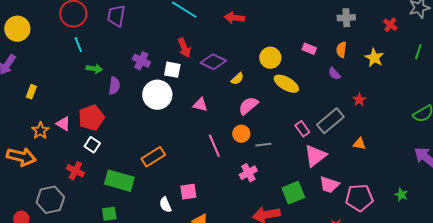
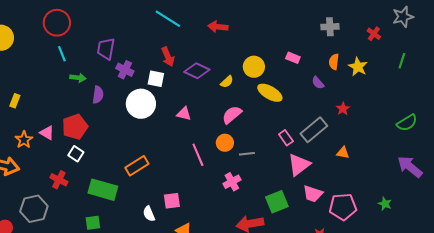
purple trapezoid: (116, 16) -> (106, 49), moved
orange semicircle: (341, 50) -> (334, 62), moved
yellow semicircle: (237, 79) -> (227, 82), moved

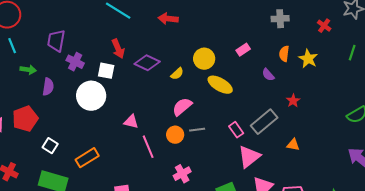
pink rectangle: (293, 58) -> (243, 50), turned -56
pink triangle: (184, 114) -> (131, 122), moved
white square: (76, 154) -> (50, 146), moved
gray line: (247, 154) -> (197, 130), moved

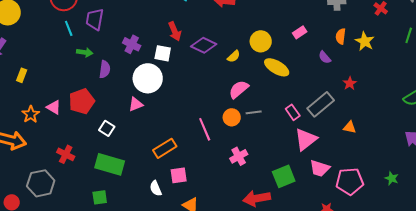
purple trapezoid: (56, 41) -> (95, 19), moved
pink triangle: (131, 122) -> (136, 104), moved, turned -35
orange rectangle: (87, 158) -> (165, 148), moved

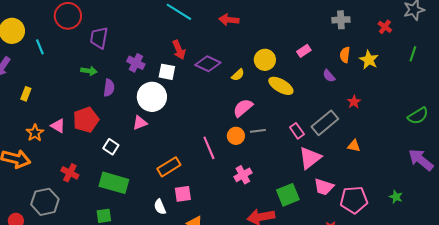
cyan line: (69, 28) -> (40, 47), moved

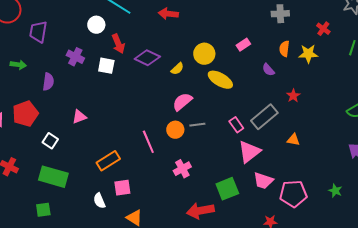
red cross: (385, 27) -> (323, 29), moved
yellow star: (369, 60) -> (308, 54), turned -30
green arrow: (89, 71) -> (18, 65), moved
white circle: (152, 97) -> (96, 25), moved, size x0.6

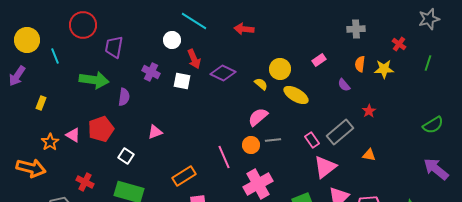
green arrow: (18, 65) -> (94, 80), size x1.8
yellow semicircle: (177, 69) -> (261, 84), moved, turned -96
pink cross: (182, 169) -> (258, 184), size x1.6

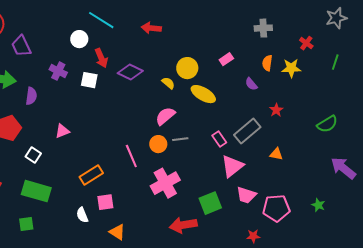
purple trapezoid: (114, 47) -> (21, 46), turned -35
green semicircle: (433, 125) -> (327, 124), moved

